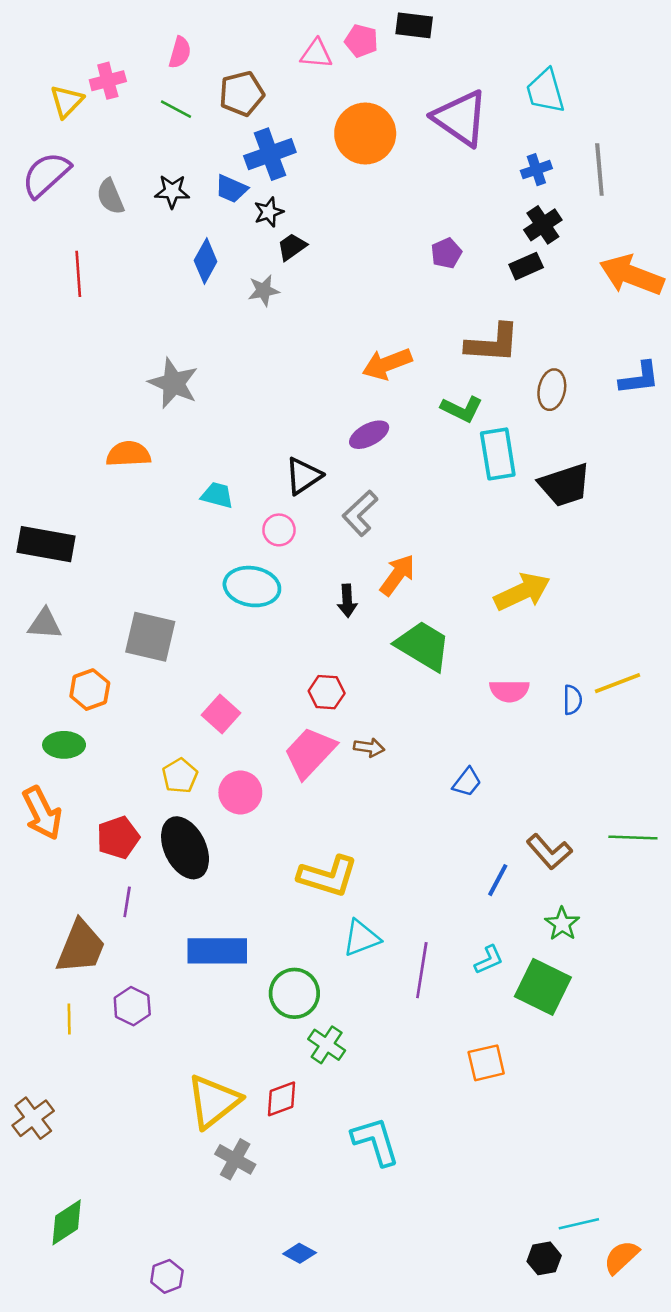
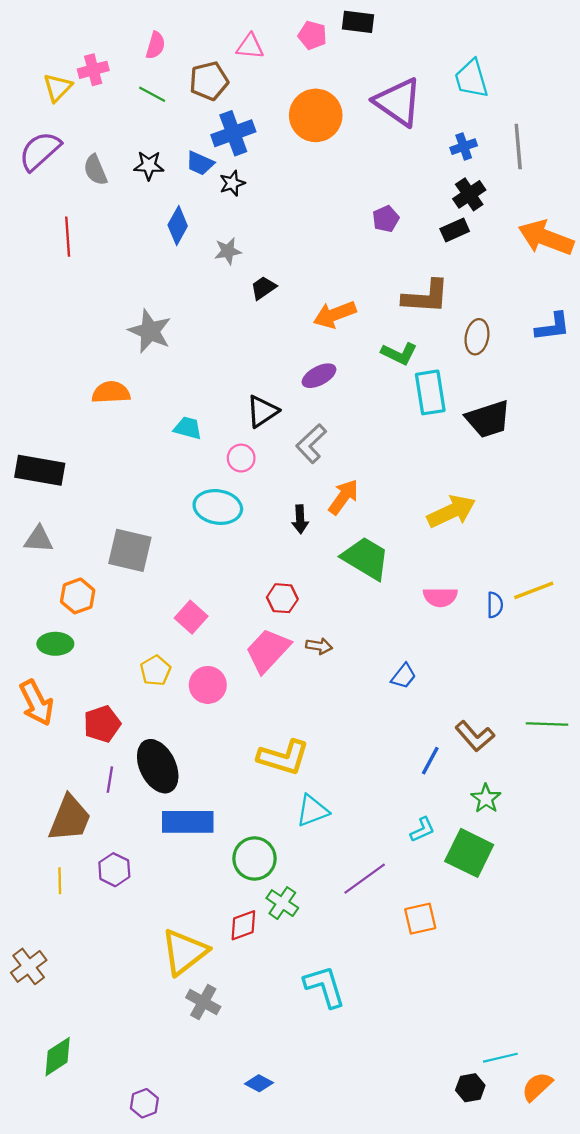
pink triangle: (316, 54) -> (250, 46), moved
black trapezoid: (292, 247) -> (263, 288), moved
black ellipse: (185, 848) -> (158, 766), moved
purple line: (422, 970) -> (365, 879), moved, turned 45
red diamond: (282, 1099) -> (243, 925), moved

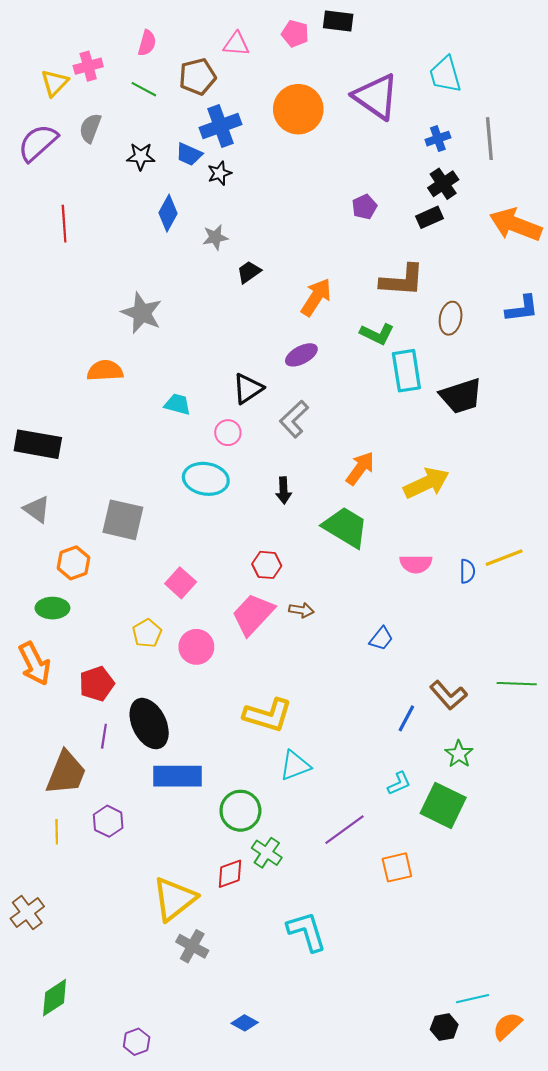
gray semicircle: (95, 170) -> (90, 128), moved, turned 44
orange arrow: (335, 315) -> (316, 297), turned 144
orange arrow: (343, 497) -> (360, 468), moved
gray triangle: (39, 539) -> (37, 509), turned 32

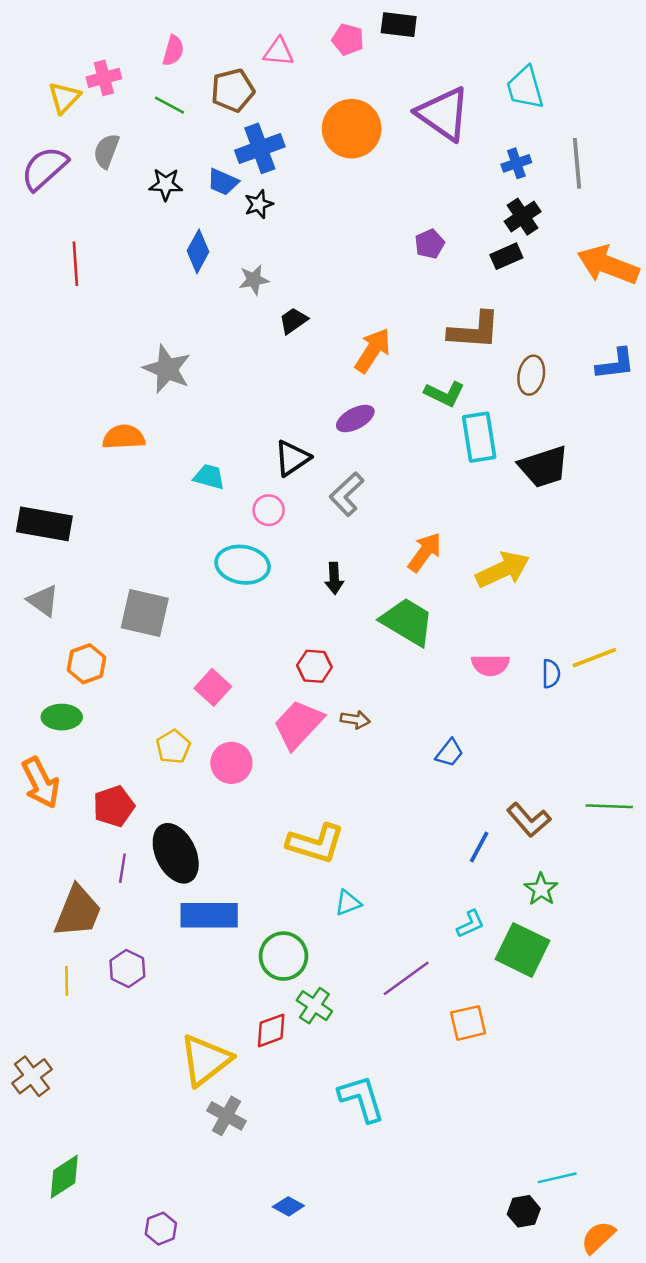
cyan triangle: (295, 766) -> (348, 903), size x0.7
orange semicircle: (507, 1026) -> (598, 1237), moved

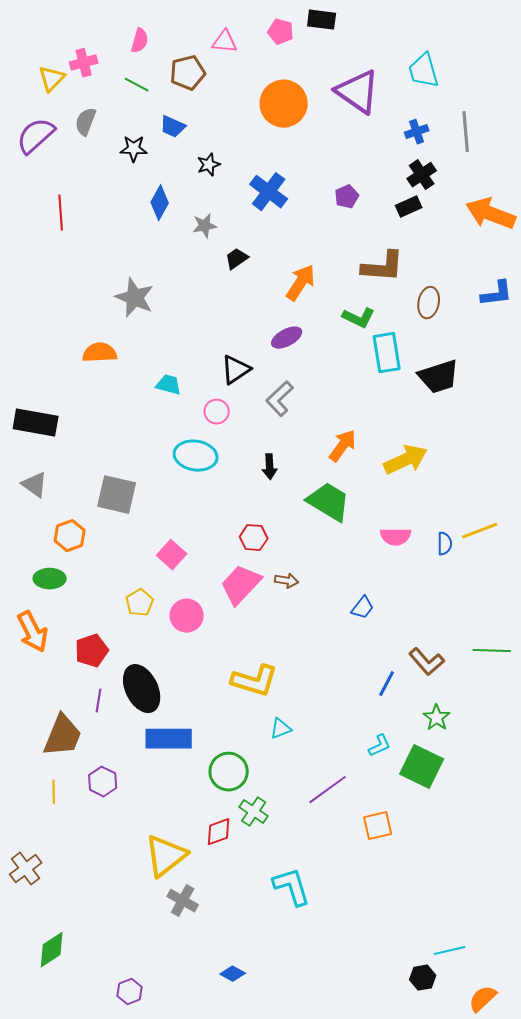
blue cross: (260, 148) -> (269, 192), moved, turned -33
blue trapezoid: (223, 182) -> (173, 127), moved

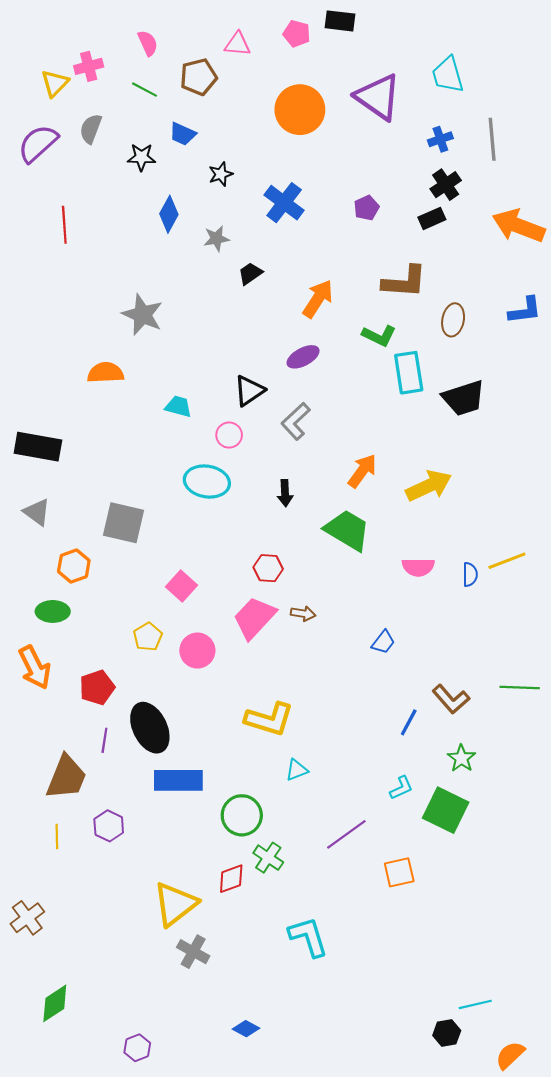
pink semicircle: (140, 41) -> (148, 43), turned -40

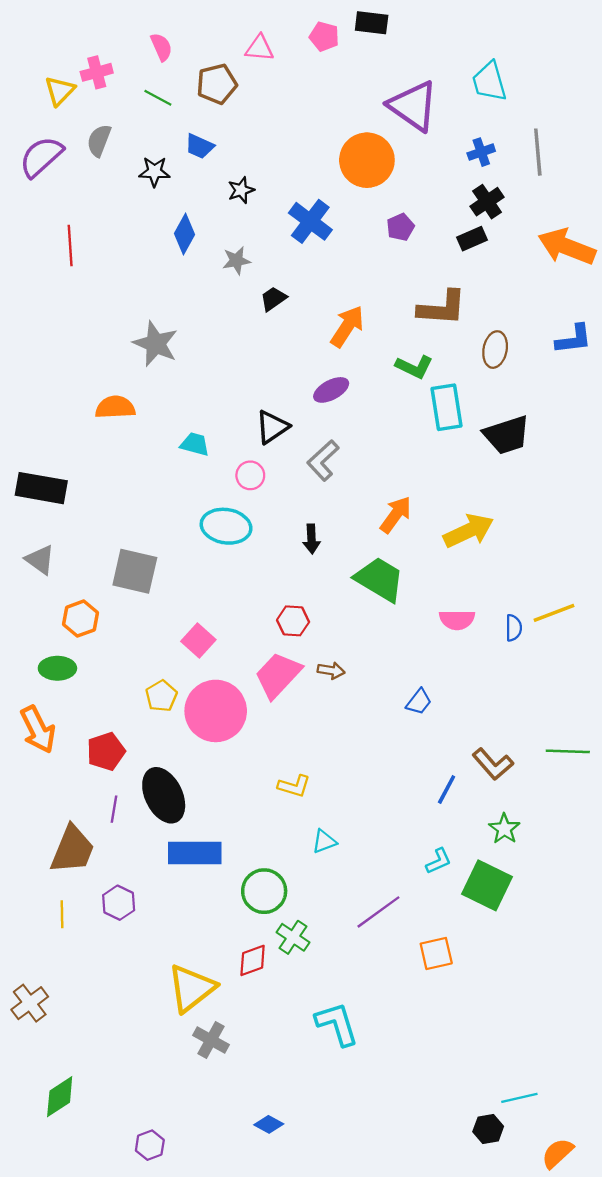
orange circle: (300, 110) -> (367, 160), moved
pink circle: (197, 651) -> (216, 711), size x1.6
yellow L-shape: (269, 719) -> (294, 786), size x0.6

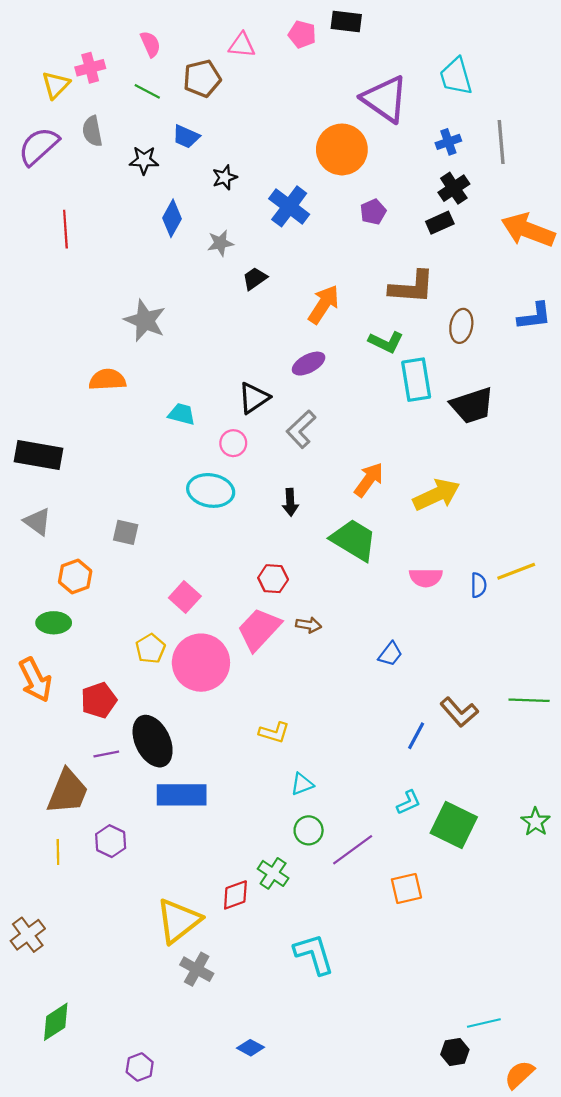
gray semicircle: (99, 140) -> (92, 131), turned -32
gray square: (135, 571) -> (126, 532), size x0.6
purple line: (114, 809) -> (106, 754), turned 70
green star: (504, 829) -> (536, 822), moved
green circle: (264, 891) -> (309, 830), moved, size x0.7

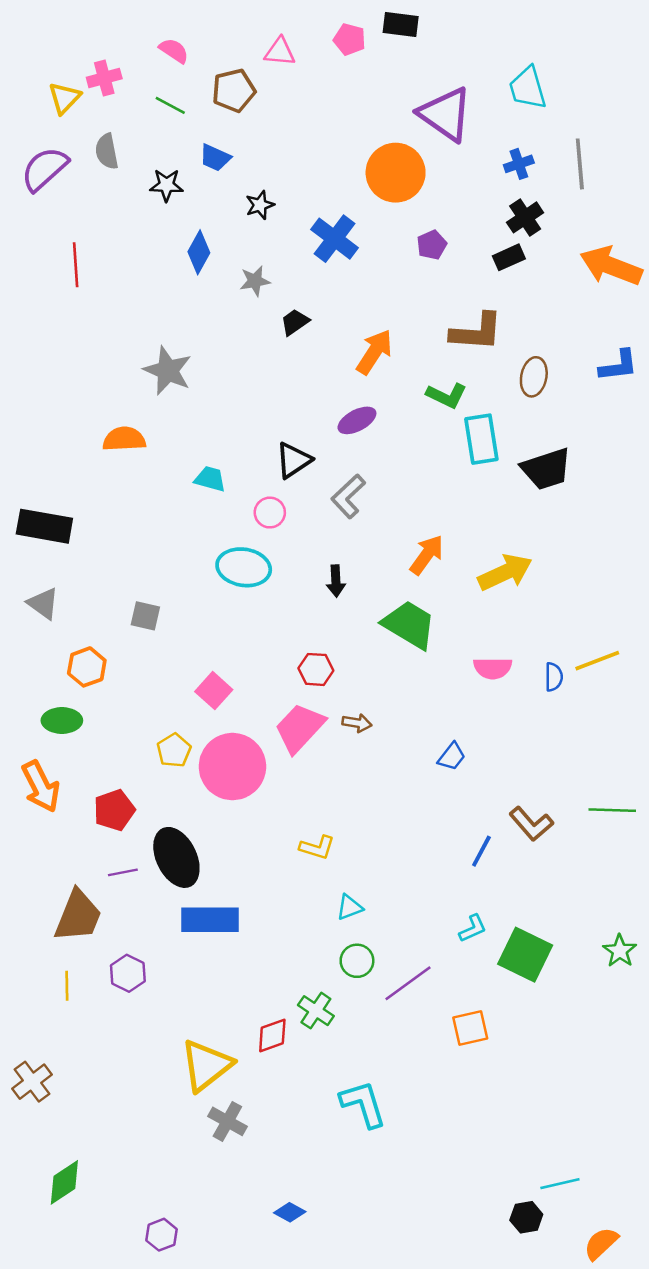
pink semicircle: (150, 44) -> (174, 51), turned -32

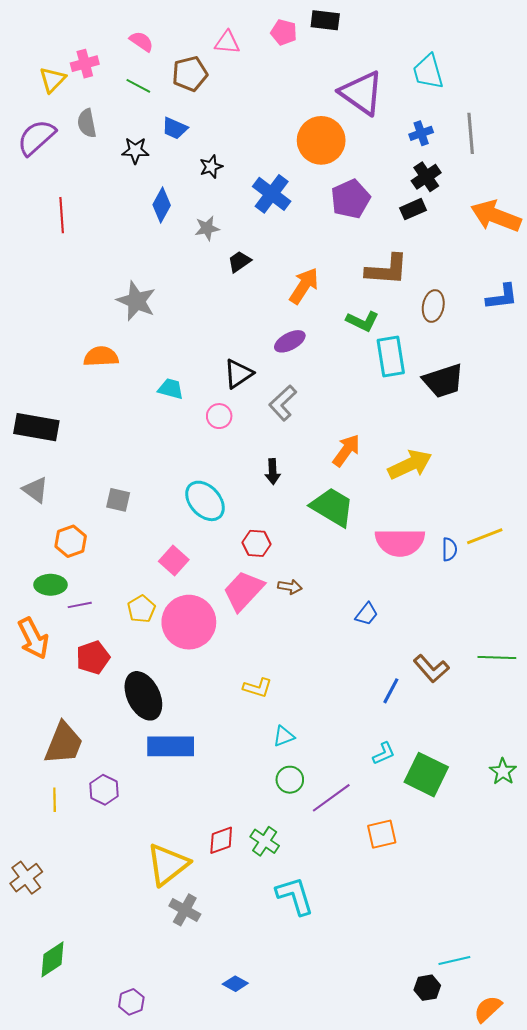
purple pentagon: (432, 245) -> (350, 199), size x1.6
cyan ellipse: (244, 567) -> (205, 501), moved, turned 39
pink semicircle: (493, 668) -> (400, 542), size x1.6
purple line: (123, 872) -> (80, 605), moved
green cross: (316, 1011) -> (265, 841), moved

